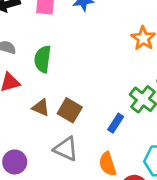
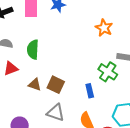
blue rectangle: (116, 123) -> (90, 91), turned -40

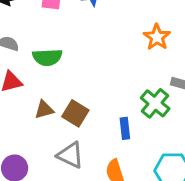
green semicircle: (33, 50) -> (47, 57), turned -102
brown triangle: (35, 85) -> (44, 110), turned -40

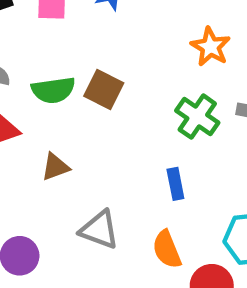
green cross: (155, 103) -> (197, 117), moved
brown square: (75, 113) -> (104, 89), moved

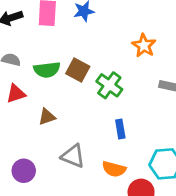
green cross: (197, 117) -> (109, 85), moved
orange semicircle: (167, 249) -> (114, 169), turned -55

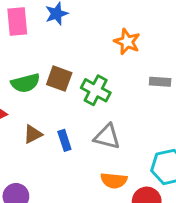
blue rectangle: (120, 129) -> (64, 140), moved
gray triangle: (73, 156) -> (107, 137), moved

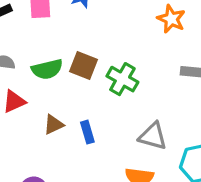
orange star: (127, 42) -> (171, 19), moved
gray triangle: (107, 137) -> (153, 136), moved

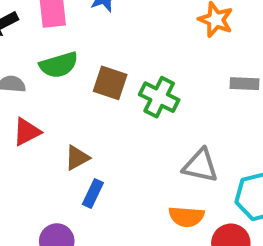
green semicircle: (47, 69) -> (59, 65), moved
blue rectangle: (87, 132) -> (93, 193), moved, turned 45

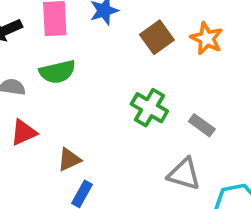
brown square: (110, 83) -> (157, 37), moved, turned 32
gray rectangle: (245, 84) -> (202, 125), moved, turned 30

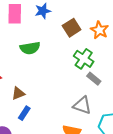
green semicircle: (57, 72) -> (30, 48), moved
green cross: (149, 108) -> (84, 59), moved

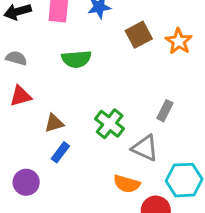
green cross: (84, 59) -> (110, 124), moved
gray rectangle: (94, 79) -> (165, 111), turned 72

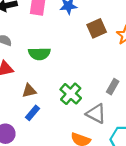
green semicircle: (76, 59) -> (39, 54), moved

